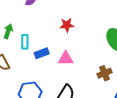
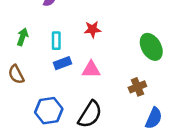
cyan rectangle: (25, 42) -> (56, 41), moved

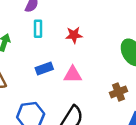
cyan rectangle: (56, 41) -> (38, 29), moved

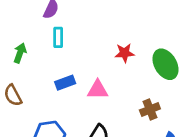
red star: (74, 35) -> (125, 53), moved

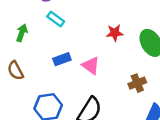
cyan rectangle: (58, 37) -> (56, 19), turned -54
pink triangle: (98, 90) -> (91, 65), turned 36

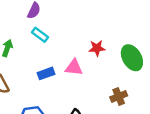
pink triangle: (91, 65) -> (74, 67), moved, turned -30

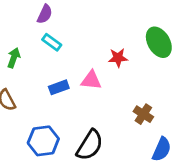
green ellipse: (132, 58) -> (159, 42), moved
brown cross: (119, 96) -> (143, 114), turned -35

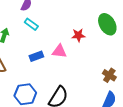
brown cross: (143, 114) -> (109, 75), moved

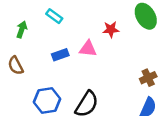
brown cross: (109, 75) -> (148, 78), turned 32

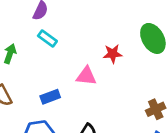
blue rectangle: (60, 55) -> (50, 97), moved

